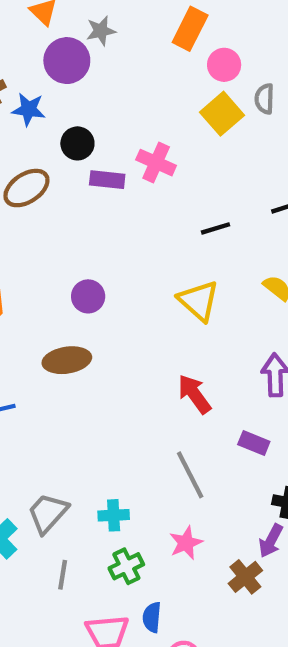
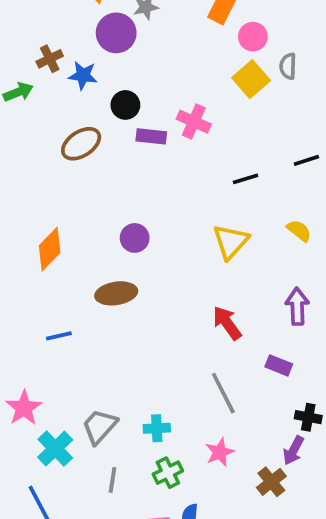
yellow triangle: (199, 301) -> (231, 242), turned 30

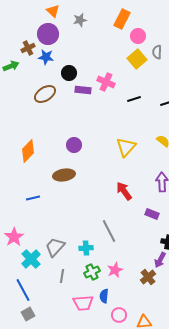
purple circle: (116, 33) -> (48, 34), moved
black line: (245, 179) -> (134, 99), moved
gray line: (223, 393) -> (109, 231), moved
pink star: (220, 452) -> (115, 270), moved

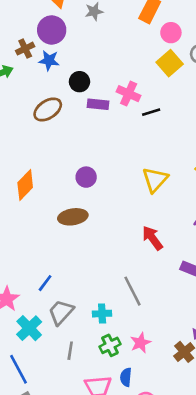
black line: (134, 99) -> (151, 112), moved
blue line: (33, 198) -> (45, 283), moved, turned -40

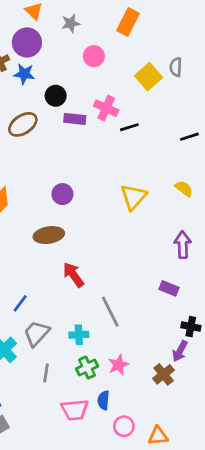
pink circle: (171, 33) -> (94, 56), moved
red arrow: (152, 238) -> (73, 275), moved

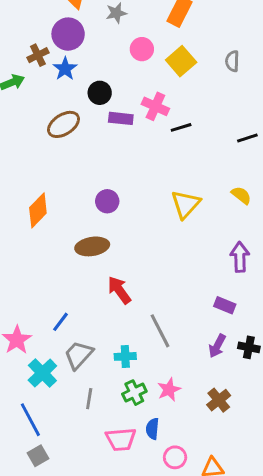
blue star: (24, 74) -> (65, 69), turned 30
yellow square: (148, 77) -> (181, 61), moved
purple arrow: (180, 351) -> (217, 346), moved

